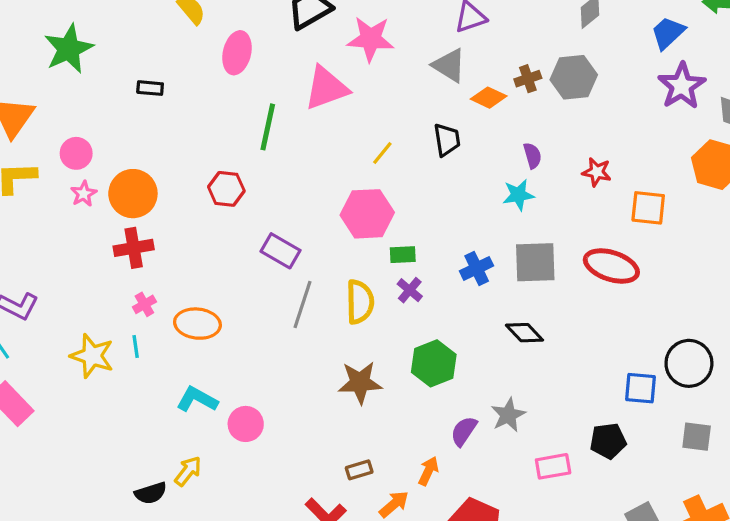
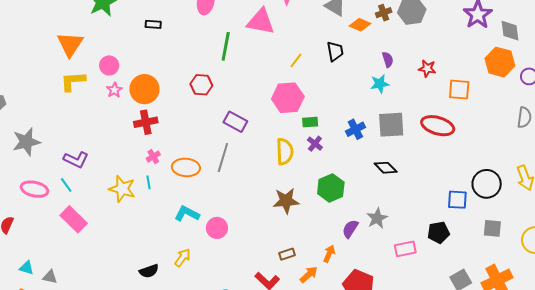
pink triangle: (326, 88) -> (261, 22), turned 32
gray line: (303, 305) -> (223, 158), moved
black semicircle: (151, 493) -> (149, 271), moved

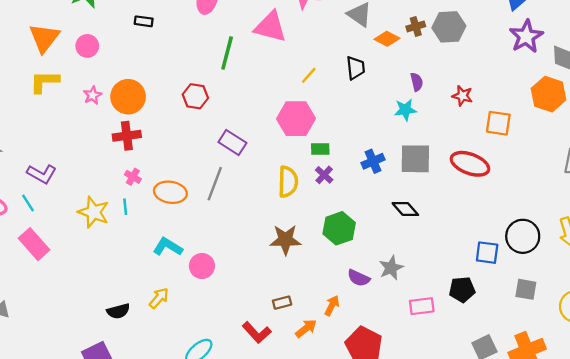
pink circle: (109, 65) -> (87, 46), moved
pink cross: (153, 157) -> (133, 177), turned -32
purple semicircle: (350, 229) -> (359, 278), turned -102

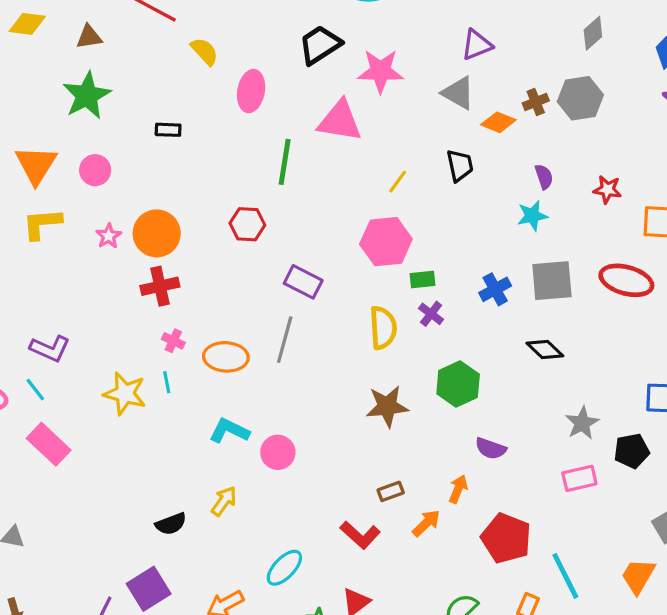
gray star: (391, 268) -> (582, 423), moved

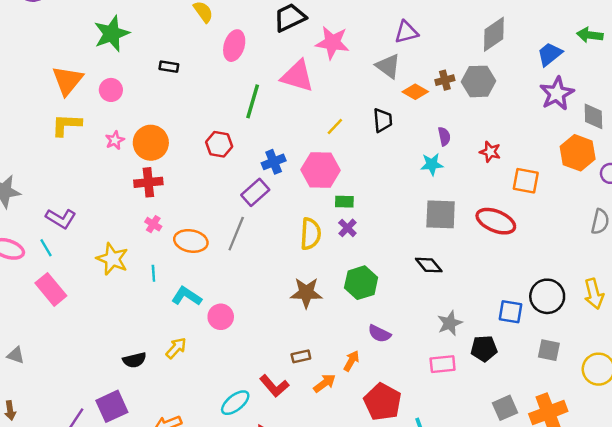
gray diamond: (593, 33) -> (494, 34), size x1.4
purple rectangle: (303, 282) -> (255, 192), turned -76
blue cross: (495, 289) -> (274, 162), moved
cyan line: (167, 382) -> (153, 273), moved
cyan ellipse: (284, 568) -> (235, 403), moved

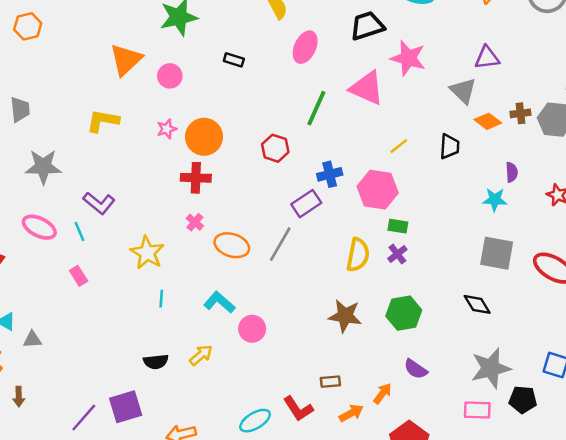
yellow L-shape: (66, 125) -> (103, 121), moved
cyan line: (153, 273) -> (161, 299), moved
pink rectangle: (51, 289) -> (79, 276), size x0.6
gray star: (450, 323) -> (491, 368), size x1.5
gray triangle: (16, 355) -> (32, 340), turned -30

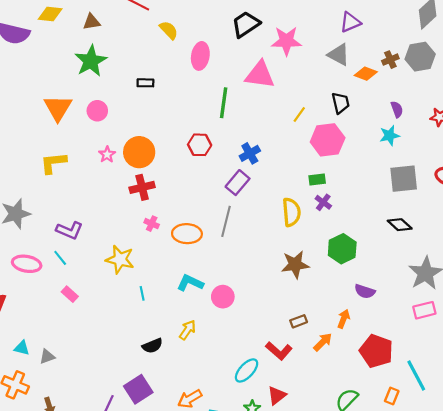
pink hexagon: (378, 190) -> (328, 140), moved

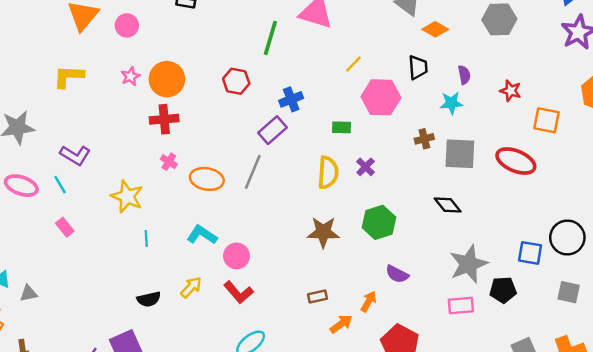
brown cross: (390, 60) -> (424, 139), moved
black trapezoid: (341, 103) -> (418, 67), moved
green rectangle: (317, 180) -> (342, 127), moved
red L-shape: (279, 351) -> (239, 292), moved

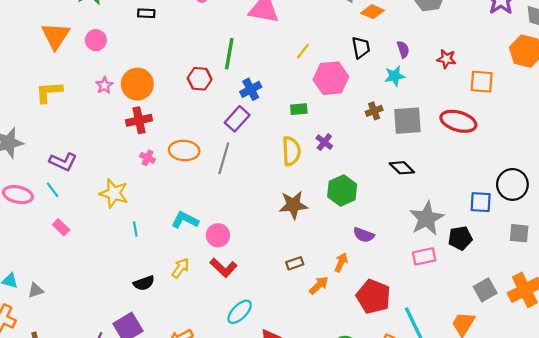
green line: (270, 38) -> (229, 54), moved
orange ellipse: (207, 179) -> (184, 150), moved

